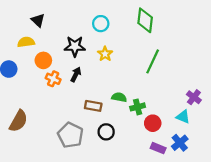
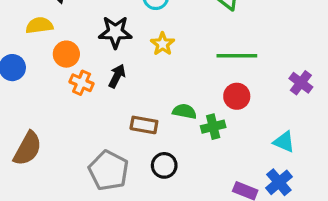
green line: (153, 61) -> (237, 56), turned 65
purple cross: (194, 97) -> (301, 83), moved
red circle: (153, 123) -> (237, 96), moved

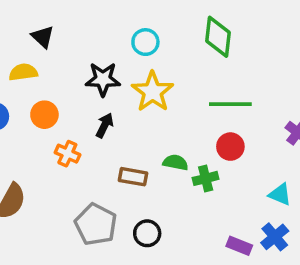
yellow star: (163, 44) -> (152, 92), size x1.6
orange circle: (66, 54) -> (44, 115), moved
orange cross: (82, 83) -> (67, 154), moved
black circle: (164, 165) -> (147, 233), moved

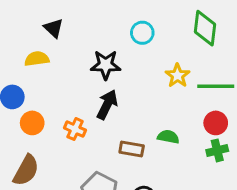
yellow star: (152, 92) -> (177, 76), moved, size x0.7
orange circle: (44, 115) -> (32, 123), moved
black arrow: (105, 125) -> (107, 105), size x1.4
green cross: (206, 178) -> (217, 150), moved

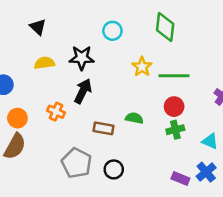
yellow semicircle: (37, 59) -> (44, 63), moved
orange circle: (32, 123) -> (17, 118), moved

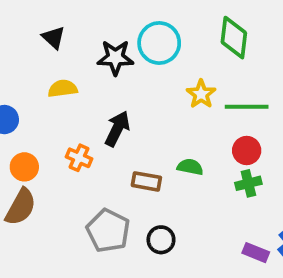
cyan circle: (112, 31) -> (159, 43), size x1.5
black star: (82, 58) -> (115, 58), moved

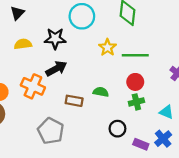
black triangle: (54, 38) -> (17, 13), turned 32
black star: (115, 58) -> (55, 39), moved
black arrow: (117, 129) -> (56, 69), turned 35
orange cross: (79, 158) -> (33, 86), size x1.5
black circle: (161, 240) -> (117, 129), moved

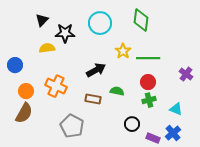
black star: (55, 39) -> (65, 33), moved
black arrow: (56, 69) -> (96, 70), moved

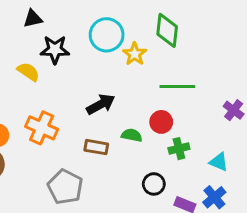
black triangle: (42, 20) -> (33, 19), moved, turned 32
yellow semicircle: (47, 48) -> (28, 72), turned 42
yellow star: (123, 51) -> (135, 54), moved
red circle: (148, 82) -> (161, 122), moved

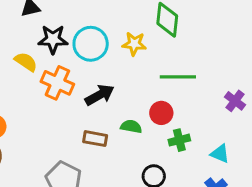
cyan circle: (107, 35) -> (91, 44), moved
yellow star: (135, 54) -> (134, 44), turned -30
orange cross: (42, 128) -> (57, 83), moved

